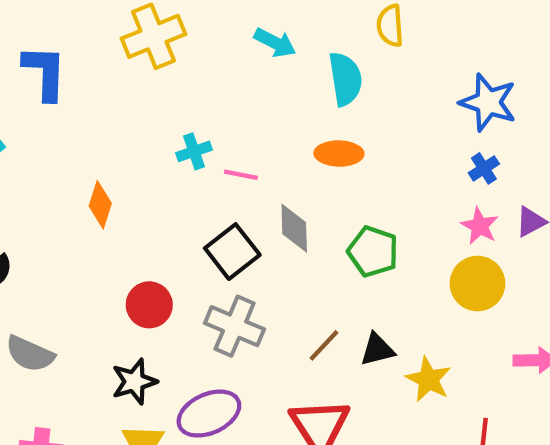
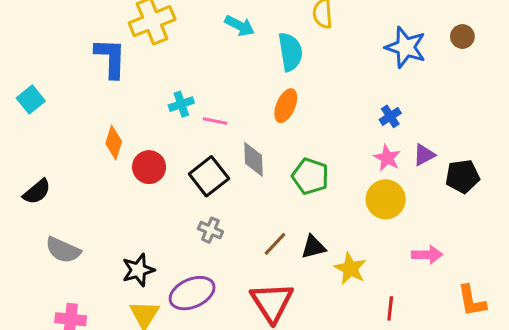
blue L-shape: (45, 73) -> (111, 58), moved
blue star: (488, 102) -> (406, 47), moved
orange ellipse: (339, 154) -> (286, 106), turned -68
red circle: (149, 305) -> (149, 167), moved
gray cross: (235, 326) -> (210, 230), size x0.6

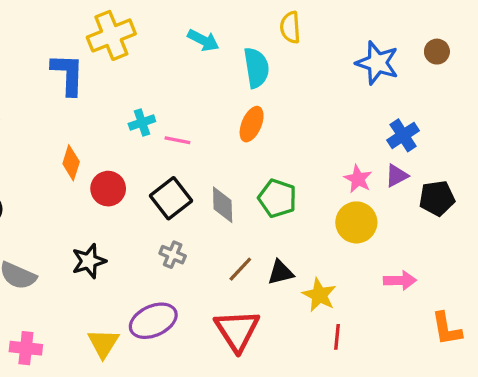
blue cross: (390, 116) -> (403, 135), moved, size x1.4
gray diamond: (253, 159) -> (223, 205), moved
black star: (138, 270) -> (89, 261), moved
red line: (390, 308) -> (337, 337), moved

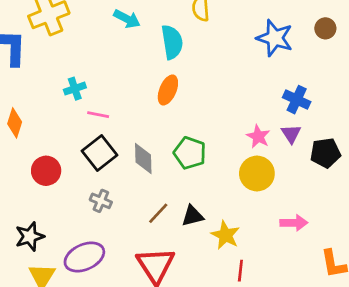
blue cross: (403, 135) -> (297, 100), turned -32
pink line: (177, 140) -> (98, 115), moved
purple triangle: (397, 176) -> (291, 134), turned -35
red circle: (108, 189) -> (46, 171), moved
black star: (89, 261) -> (30, 236), moved

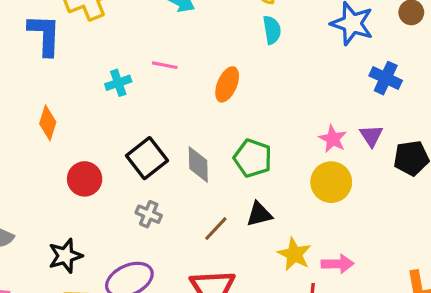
cyan semicircle: (172, 42) -> (272, 30), moved, size x0.7
blue cross: (297, 100) -> (386, 78), moved
pink line: (98, 115) -> (165, 65), moved
black triangle: (193, 216) -> (259, 214), moved
pink arrow: (294, 223) -> (338, 264), moved

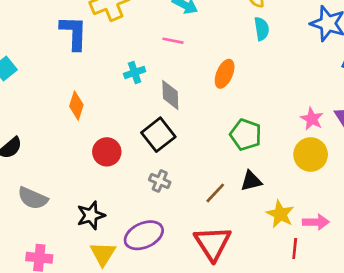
pink line: (165, 65) -> (173, 41), moved
gray diamond: (198, 165) -> (170, 95), moved

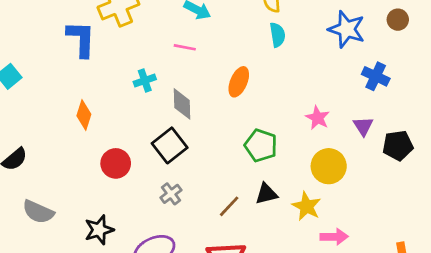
pink star: (312, 119) -> (318, 118), moved
gray cross: (160, 181) -> (171, 194), turned 30
yellow star: (280, 214) -> (307, 206), moved

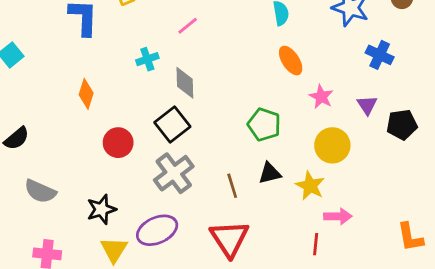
pink line: (185, 47) -> (188, 26), turned -50
orange ellipse: (239, 82) -> (291, 61), moved, turned -56
gray cross: (171, 194) -> (174, 173), size x1.8
brown line: (229, 206) -> (232, 186), turned -60

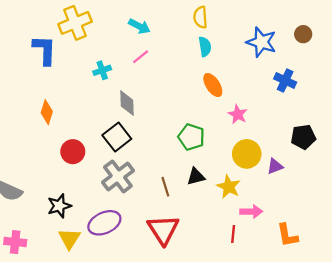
pink line: (188, 26) -> (141, 57), moved
cyan cross: (147, 59) -> (102, 70), moved
purple triangle: (367, 105) -> (275, 166), moved, turned 42
orange L-shape: (410, 237) -> (287, 235), moved

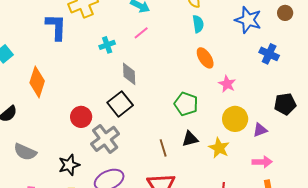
orange diamond: (47, 112) -> (37, 82), moved, size x1.4
gray cross: (118, 176) -> (105, 139), moved
pink arrow: (251, 212) -> (262, 162), moved

